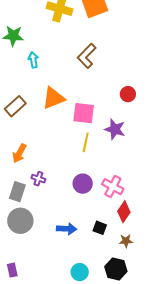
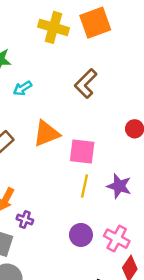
cyan arrow: (33, 60) -> (22, 88), turned -112
purple star: (115, 129) -> (119, 186), moved
purple cross: (38, 179) -> (25, 219), moved

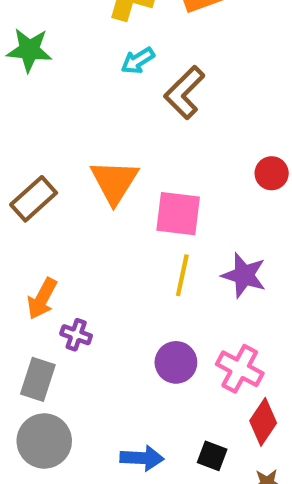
cyan arrow: (22, 88) -> (138, 61), moved
orange triangle: (46, 134) -> (114, 182), turned -36

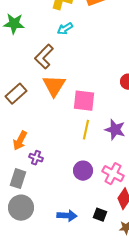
brown L-shape: (184, 92) -> (44, 57), moved

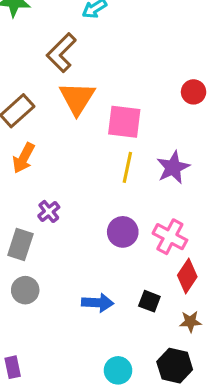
purple star: (115, 130) -> (173, 167), turned 30
orange arrow: (20, 141) -> (24, 158), moved
purple cross: (36, 158) -> (49, 211), turned 32
gray circle: (21, 208) -> (25, 290), size x0.7

